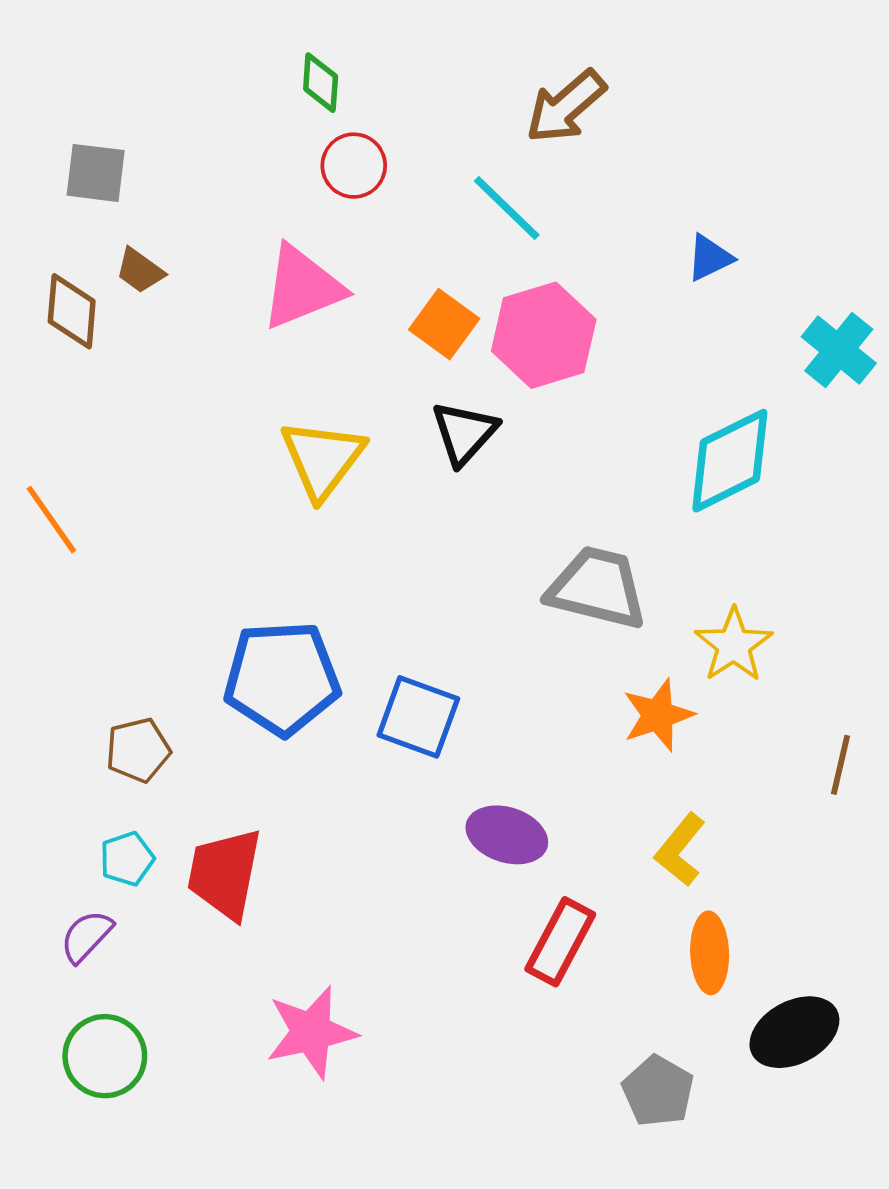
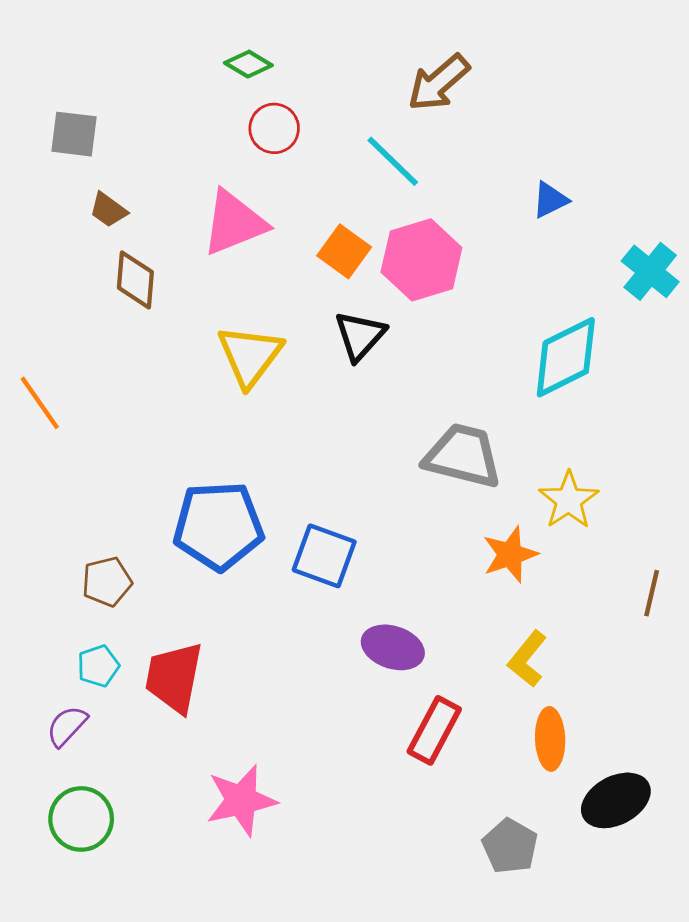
green diamond: (321, 83) -> (248, 64), turned -63
brown diamond: (72, 311) -> (135, 280), moved

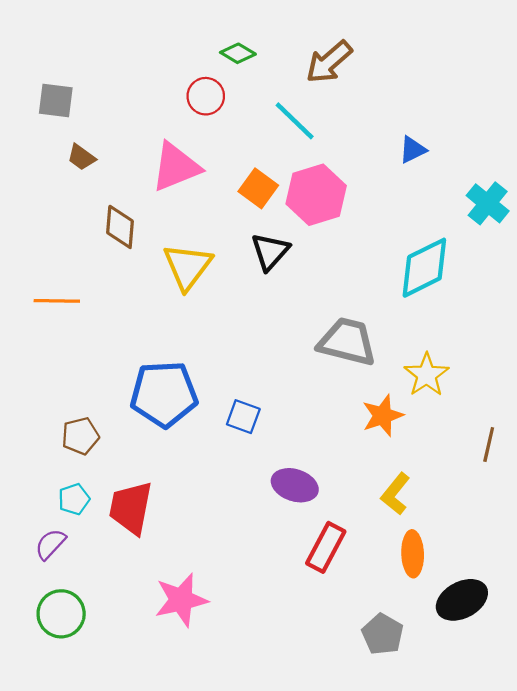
green diamond: (248, 64) -> (238, 53), moved
brown diamond: (135, 280) -> (120, 227), moved
orange line: (40, 403) -> (57, 301), moved, turned -54
blue square: (324, 556) -> (243, 417), size x0.7

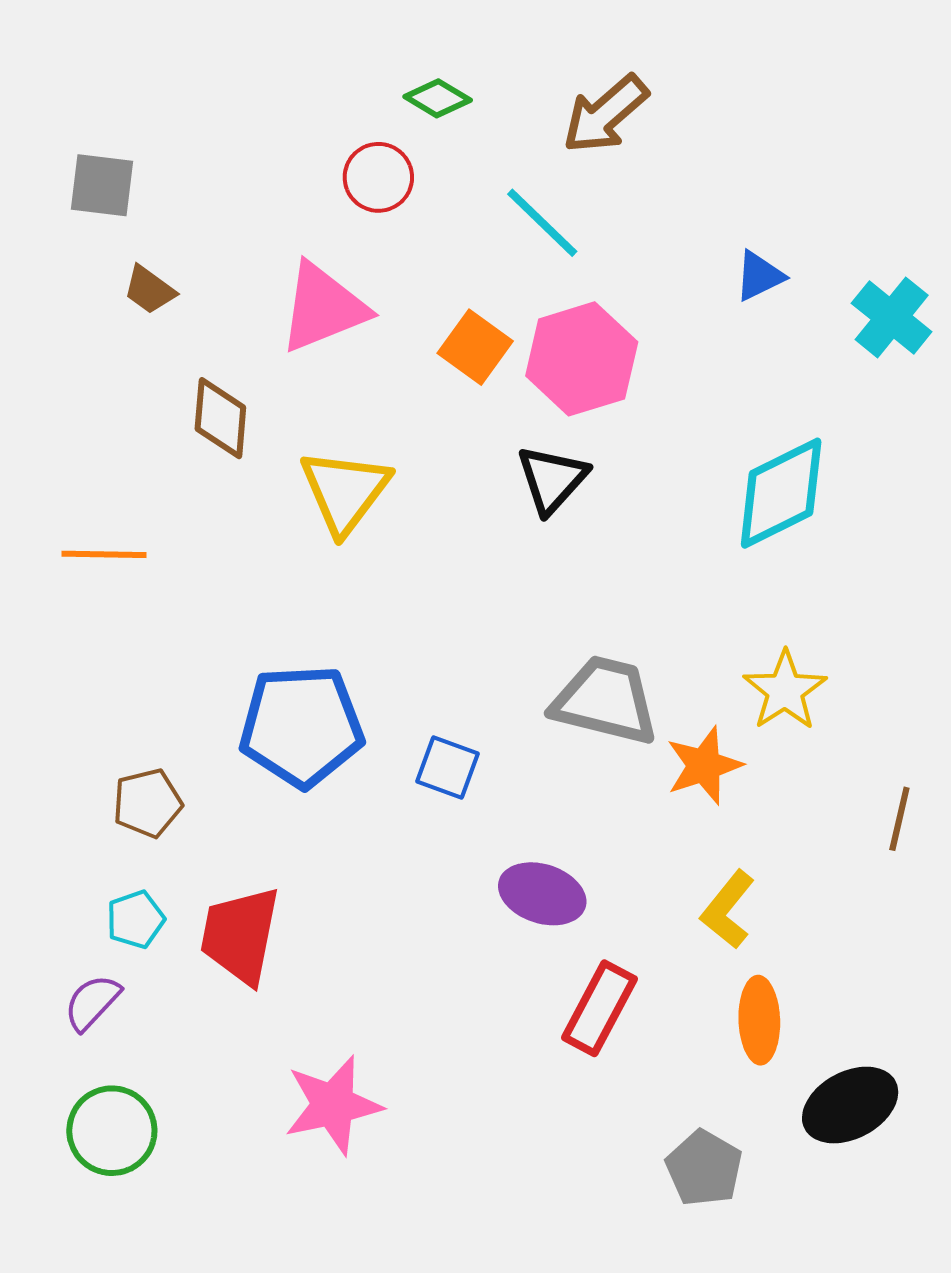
cyan cross: (488, 203) -> (892, 317), moved
black triangle: (270, 252) -> (552, 479), moved
gray trapezoid: (347, 342) -> (605, 700), moved

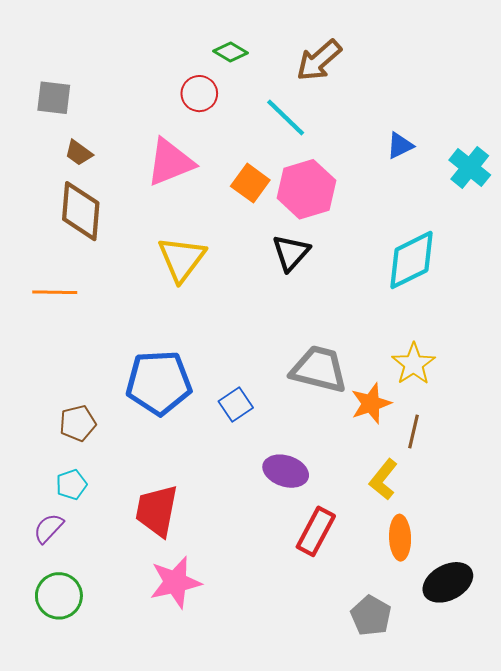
brown diamond: (220, 418) -> (81, 211), moved, size x1.4
blue square: (447, 768) -> (236, 405), turned 36
brown line: (899, 819) -> (414, 432), moved
red trapezoid: (240, 935) -> (157, 511), moved

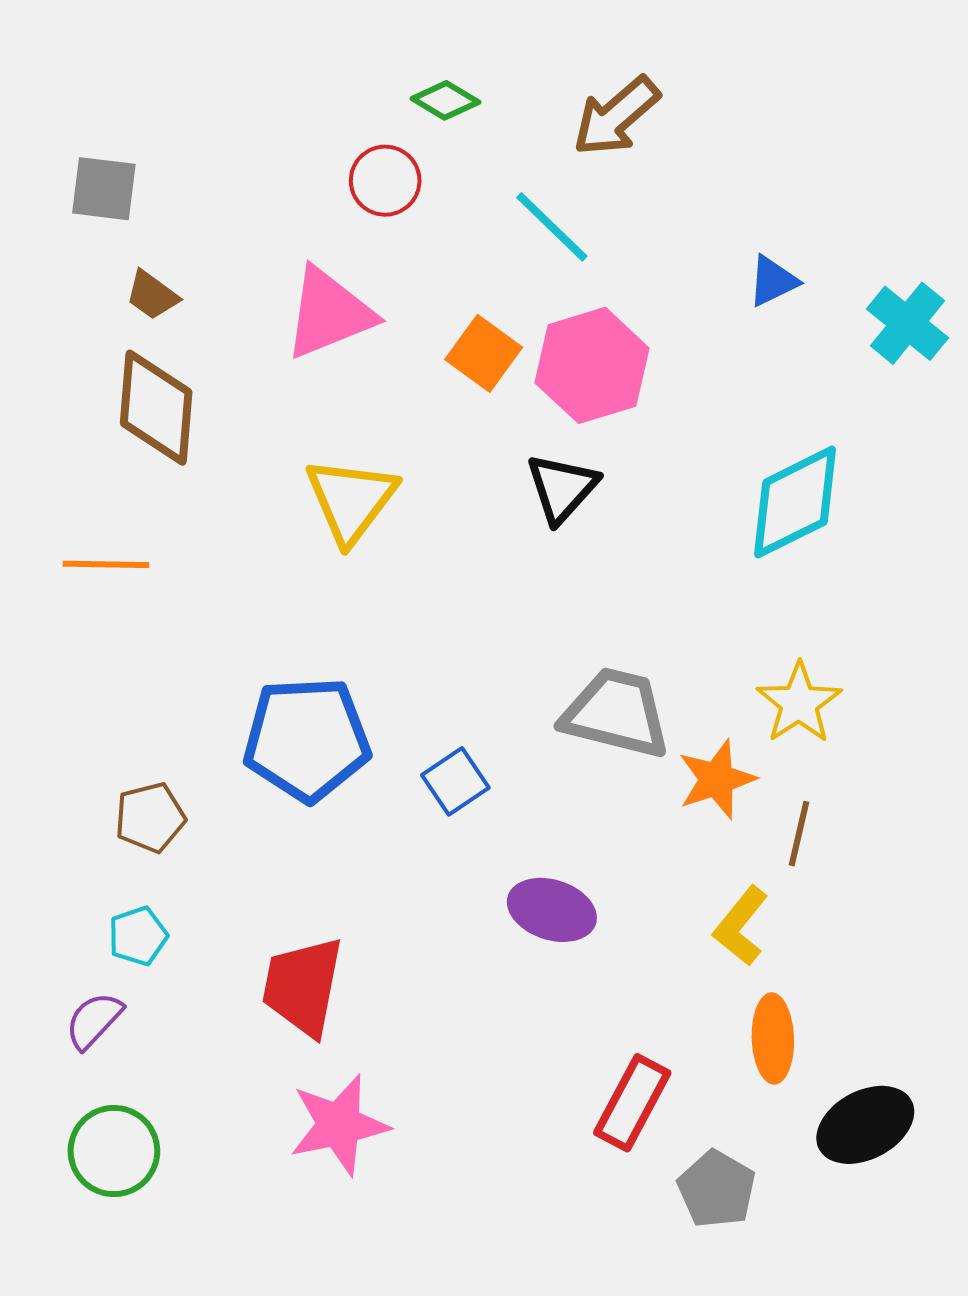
red rectangle: (316, 531) -> (632, 1103), moved

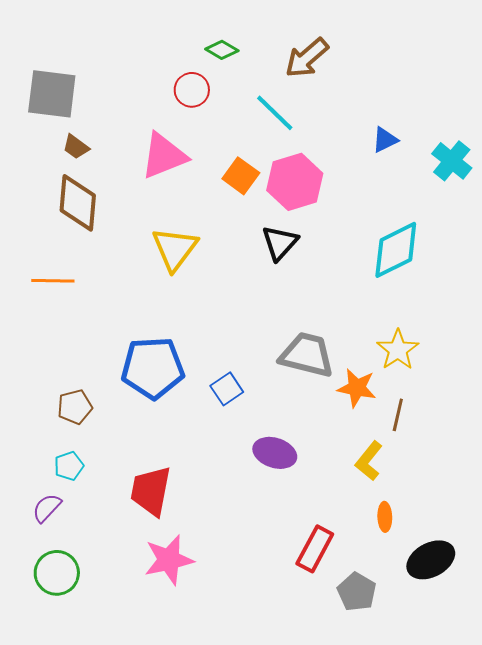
gray square: (104, 189) -> (52, 94), size x1.5
orange star: (717, 779) -> (357, 388), turned 30
orange ellipse: (773, 1038) -> (385, 517), size x0.7

